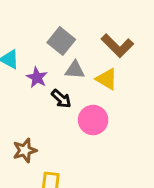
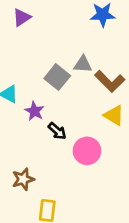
gray triangle: (75, 70) -> (83, 64), moved
yellow triangle: (107, 79) -> (114, 115), moved

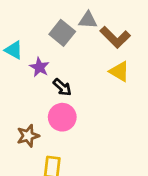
pink circle: (87, 151) -> (62, 117), moved

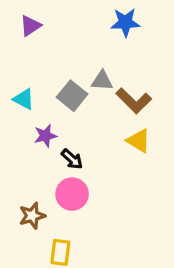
cyan triangle: (14, 50) -> (24, 99), moved
purple star: (39, 67) -> (45, 136), turned 30

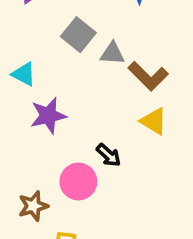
gray square: (72, 96) -> (78, 35), moved
purple star: (45, 136) -> (48, 116), size x1.4
black arrow: (72, 159) -> (109, 155), moved

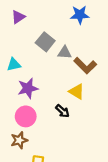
cyan triangle: (24, 74) -> (14, 65), turned -40
yellow triangle: (154, 121) -> (77, 92), moved
pink circle: (78, 182) -> (26, 116), moved

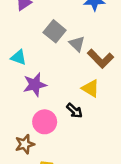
gray triangle: (65, 53) -> (77, 44), turned 40
cyan triangle: (14, 65) -> (19, 57), turned 32
pink circle: (26, 116) -> (45, 122), moved

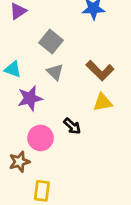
gray triangle: (77, 44) -> (55, 72), moved
yellow triangle: (91, 88) -> (103, 102), moved, turned -42

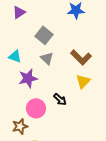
yellow triangle: (103, 102) -> (83, 81), turned -35

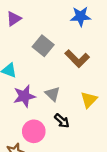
brown L-shape: (81, 57) -> (77, 59), moved
gray triangle: (47, 58) -> (53, 94), moved

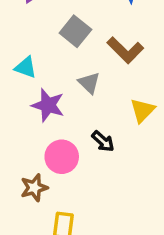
gray triangle: (53, 94) -> (89, 83), moved
purple star: (24, 96) -> (48, 105), turned 30

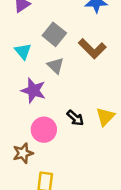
cyan triangle: (26, 67) -> (23, 51), moved, turned 30
gray triangle: (89, 83) -> (56, 66), moved
yellow triangle: (142, 110) -> (105, 117), moved

